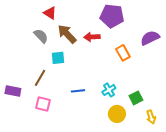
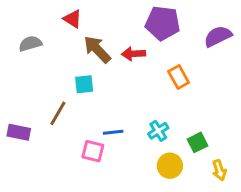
gray semicircle: (41, 36) -> (30, 44), moved, turned -63
purple semicircle: (150, 38) -> (218, 36), moved
pink square: (43, 104) -> (93, 151), moved

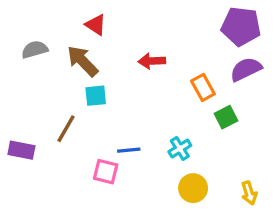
red triangle: (72, 19) -> (96, 25), moved
purple pentagon: (163, 23) -> (241, 26), moved
purple semicircle: (218, 36) -> (246, 69), moved
brown arrow: (97, 49) -> (83, 61), moved
green square: (198, 142) -> (226, 117), moved

